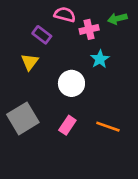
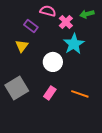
pink cross: (89, 29) -> (66, 22), turned -32
cyan star: (100, 59) -> (74, 44), size x1.5

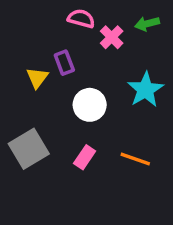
purple rectangle: (31, 26) -> (64, 63), moved, turned 32
cyan star: (74, 44) -> (145, 90), moved

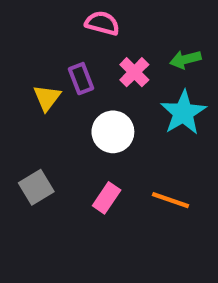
green arrow: (147, 24) -> (185, 59), moved
pink cross: (112, 37) -> (134, 72), moved
gray square: (29, 149) -> (36, 187), size x0.7

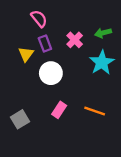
pink semicircle: (102, 23) -> (39, 19), moved, turned 36
white circle: (113, 132) -> (51, 73), moved
gray square: (36, 187) -> (20, 119), moved

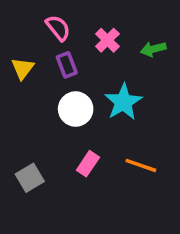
pink cross: (75, 40) -> (107, 40), moved
yellow triangle: (26, 54) -> (23, 68), moved
cyan star: (102, 62) -> (123, 102), moved

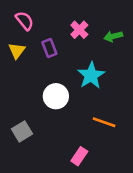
pink semicircle: (58, 28) -> (25, 21), moved
white circle: (76, 109) -> (56, 96), moved
pink rectangle: (88, 164) -> (79, 156), moved

